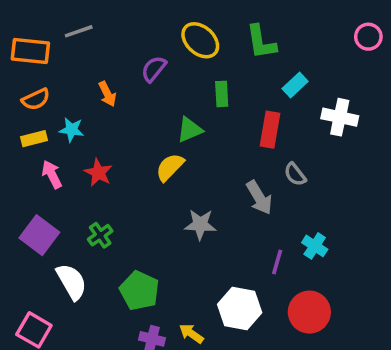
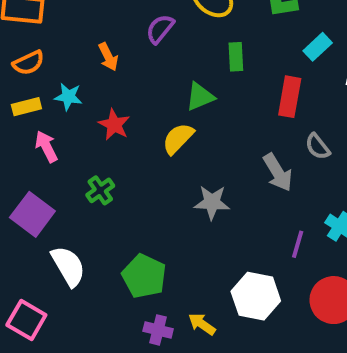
red star: (98, 173) -> (114, 125), moved
green cross: (100, 235) -> (100, 190), moved

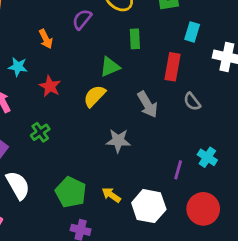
cyan rectangle: (318, 47) -> (192, 32), turned -30
gray arrow: (278, 172) -> (147, 104), moved
yellow arrow: (202, 324) -> (111, 195), moved

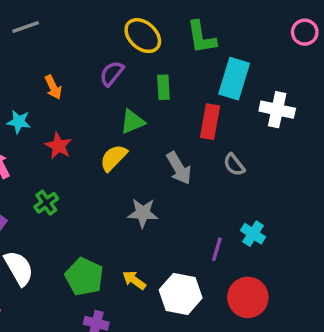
purple semicircle: (82, 19) -> (112, 73), moved
cyan rectangle: (192, 32) -> (234, 79), size x1.6

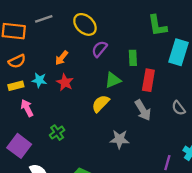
yellow ellipse: (143, 36) -> (85, 24), moved
orange arrow: (53, 87) -> (62, 58), turned 64
red rectangle: (210, 122) -> (148, 80), moved
red star: (58, 146) -> (65, 82), moved

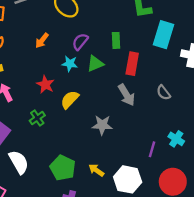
purple semicircle: (99, 49) -> (80, 42), moved
cyan star: (39, 80) -> (70, 64), moved
red star: (65, 82) -> (45, 84), moved
yellow semicircle: (101, 104) -> (70, 100), moved

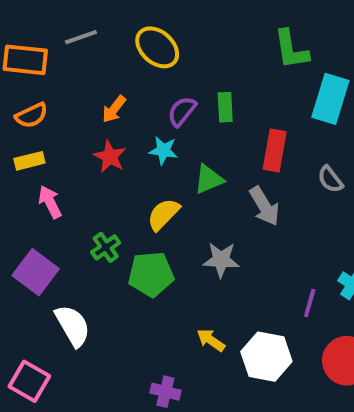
green rectangle: (116, 40) -> (225, 107), moved
green triangle: (95, 64) -> (209, 179), moved
red star: (45, 84) -> (110, 157), moved
gray semicircle: (164, 93) -> (330, 179), moved
green pentagon: (63, 168) -> (151, 274), moved, turned -30

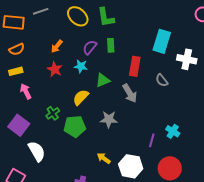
green L-shape: (291, 49) -> (106, 17), moved

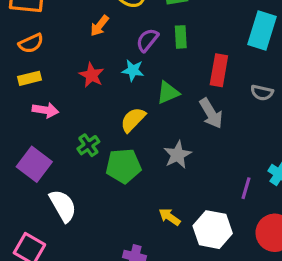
orange arrow: (57, 46) -> (100, 26), moved
gray semicircle: (162, 80) -> (262, 93), turned -40
pink arrow: (26, 91) -> (45, 110), turned 126
gray star: (109, 119) -> (178, 155), turned -30

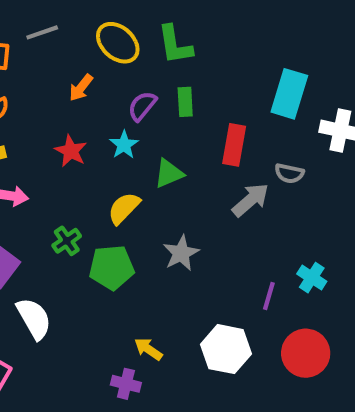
cyan star: (133, 70) -> (124, 145), turned 30
gray arrow: (211, 113) -> (250, 200), moved, turned -100
yellow arrow: (170, 217) -> (148, 349), moved

